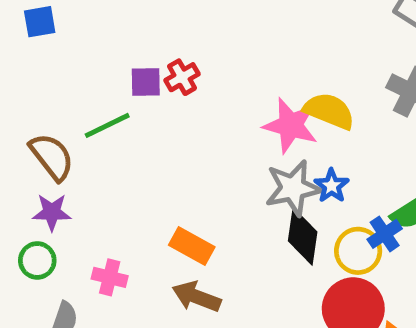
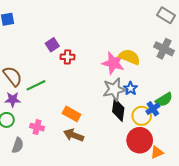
red cross: (182, 77) -> (67, 57), moved, turned 32
purple square: (146, 82) -> (52, 45), turned -32
green line: (107, 125) -> (36, 85), moved

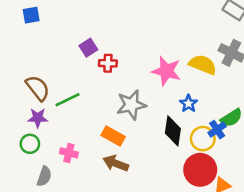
yellow semicircle: (129, 57) -> (203, 65), moved
gray star: (114, 89) -> (131, 105), moved

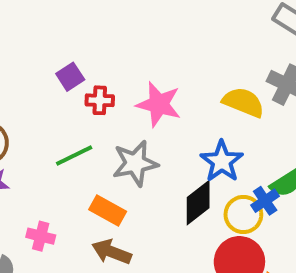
pink star: (166, 71) -> (159, 104), moved
green line: (68, 100) -> (74, 155), moved
blue star: (188, 104) -> (222, 161), size x1.5
black diamond: (173, 131) -> (198, 203), turned 44

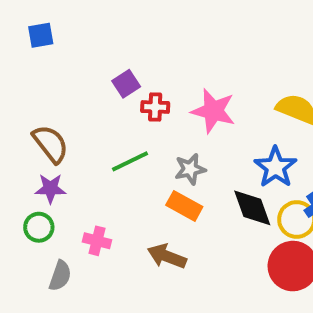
gray star: (135, 163) -> (190, 169), size x0.7
black diamond: (198, 203) -> (252, 208), turned -72
orange rectangle: (108, 211) -> (184, 206), moved

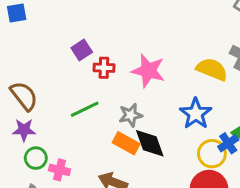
black diamond: (252, 208) -> (150, 143), moved
green circle: (39, 227) -> (36, 158), moved

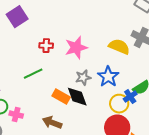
purple square: (82, 50) -> (17, 17), moved, size x1.5
pink star: (148, 71) -> (76, 48), turned -30
gray star: (131, 115) -> (83, 78), moved

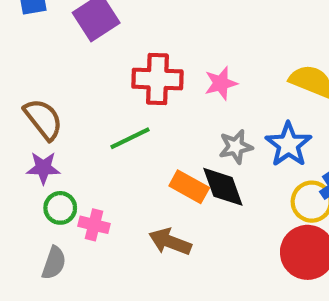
red cross: (46, 46) -> (157, 79), size x1.6
pink star: (76, 48) -> (221, 83), size x0.7

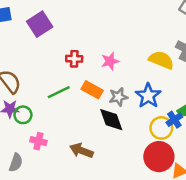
red cross: (157, 79) -> (74, 59), size x0.6
orange rectangle: (189, 187) -> (92, 90), moved
green circle: (60, 208) -> (23, 115), moved

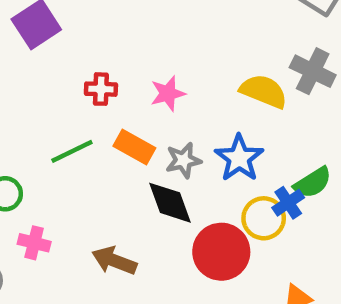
red circle: (159, 157) -> (221, 252), moved

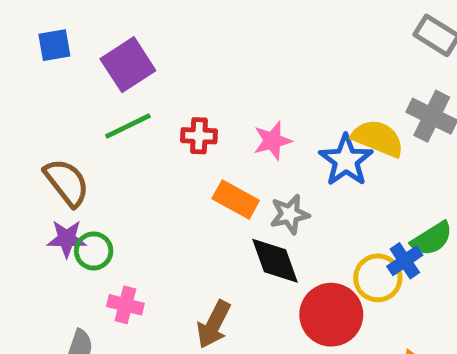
green line: (72, 151) -> (128, 126), moved
blue star: (239, 158) -> (346, 160), moved
brown arrow: (114, 261) -> (214, 324), turned -84

